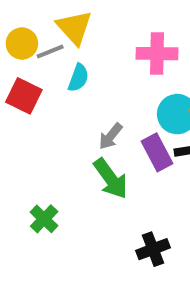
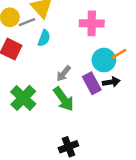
green cross: (44, 219) -> (23, 98), moved, size x1.5
black cross: (153, 249) -> (68, 147), moved

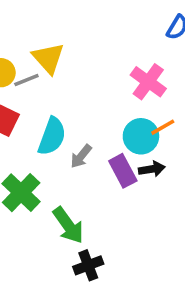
pink cross: (92, 23) -> (148, 82), moved, turned 35
cyan semicircle: (44, 38) -> (52, 136), moved, size x1.5
green arrow: (64, 99) -> (68, 225), moved

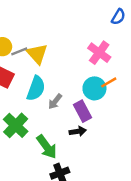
yellow triangle: (48, 58) -> (37, 54), moved
black arrow: (152, 169) -> (78, 131), moved

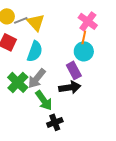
orange line: (109, 82) -> (84, 37), moved, turned -48
gray arrow: (55, 102) -> (37, 78), moved, size x1.5
black arrow: (78, 131) -> (70, 87), size x1.5

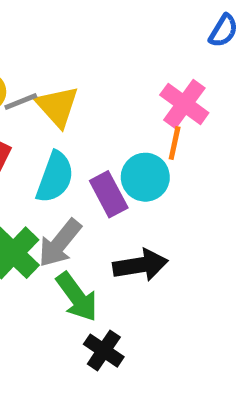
cyan circle: (84, 51) -> (145, 177), moved
purple rectangle: (74, 70) -> (109, 194), moved
black cross: (55, 122) -> (104, 351), turned -35

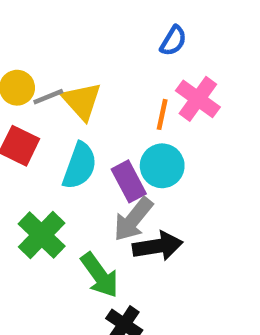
blue semicircle: (223, 31) -> (173, 41), moved
orange line: (175, 143) -> (162, 114), moved
gray arrow: (60, 243) -> (133, 219), moved

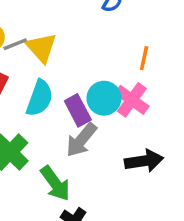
pink cross: (198, 99) -> (132, 100), moved
orange line: (162, 114) -> (144, 58), moved
black arrow: (158, 246) -> (144, 161), moved

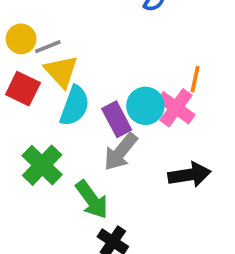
yellow triangle: (41, 48) -> (61, 71), moved
orange line: (144, 58) -> (195, 79), moved

